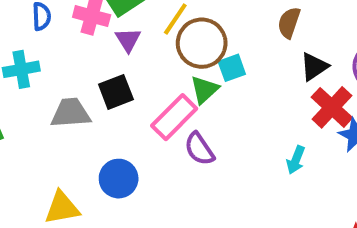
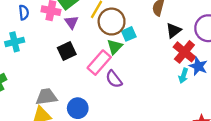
gray trapezoid: (71, 113) -> (46, 97), moved
cyan arrow: (296, 160) -> (183, 76), moved
blue circle: (119, 179) -> (78, 108), moved

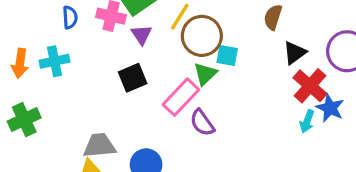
cyan square: (129, 34) -> (227, 56), turned 32

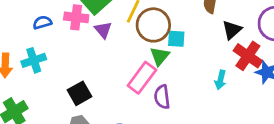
blue semicircle: (70, 17) -> (42, 22), turned -96
black square: (133, 78) -> (79, 93), moved
cyan arrow: (307, 121) -> (220, 80), moved
purple semicircle: (202, 123) -> (162, 97), turned 35

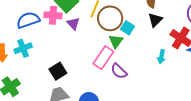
blue semicircle: (42, 22) -> (28, 20), size x1.6
black triangle: (232, 30) -> (155, 20), moved
cyan square: (176, 39) -> (127, 28), turned 32
purple semicircle: (162, 97) -> (119, 71), turned -36

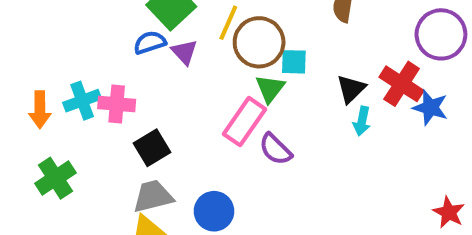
pink cross: (53, 15) -> (117, 104), moved
blue semicircle: (28, 20) -> (150, 43), moved, size x0.7
black triangle: (155, 20) -> (351, 89), moved
cyan square: (127, 28) -> (294, 62), turned -32

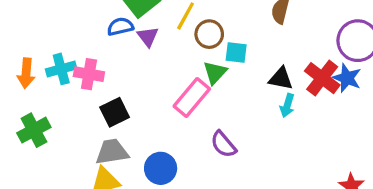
brown circle: (259, 42) -> (209, 34), size x0.7
black triangle: (351, 89) -> (281, 79), turned 50
blue star: (430, 108) -> (347, 78), moved
purple semicircle: (275, 149) -> (223, 144), moved

